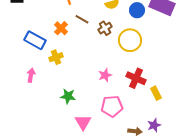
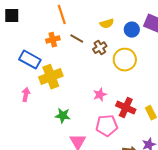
orange cross: (61, 28) -> (53, 40), moved, turned 32
yellow cross: (56, 57) -> (51, 77), size x1.6
red cross: (136, 78) -> (126, 108), moved

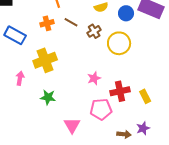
blue rectangle: (30, 60) -> (15, 35), moved
red cross: (126, 108) -> (120, 91), turned -36
green star: (63, 116) -> (48, 97), moved

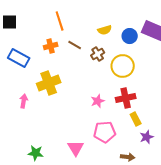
red cross: (120, 91) -> (126, 98), moved
yellow rectangle: (145, 96) -> (136, 119), moved
green star: (48, 97) -> (36, 153), moved
purple star: (143, 128) -> (147, 137), moved

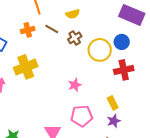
yellow semicircle: (105, 30) -> (73, 14), moved
blue circle: (130, 36) -> (122, 42), moved
red cross: (126, 98) -> (124, 70), moved
purple star: (147, 137) -> (114, 121), moved

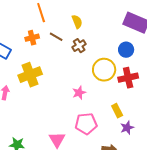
yellow semicircle: (73, 14) -> (77, 22), turned -96
yellow circle: (100, 50) -> (104, 70), moved
purple star: (114, 121) -> (127, 128), moved

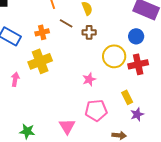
orange cross: (32, 38) -> (42, 32), moved
brown cross: (79, 46) -> (89, 32), turned 32

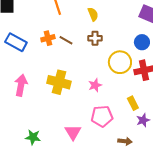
brown line: (66, 23) -> (66, 40), moved
yellow cross: (40, 61) -> (59, 82), moved, turned 35
pink arrow: (15, 79) -> (21, 85), size x1.5

